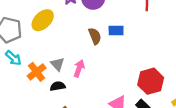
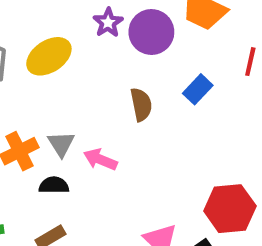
blue rectangle: (116, 30) -> (198, 89), moved, turned -56
pink arrow: (79, 68) -> (100, 159), turned -98

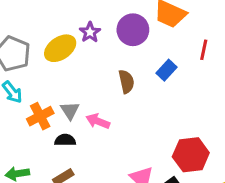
purple star: (108, 23) -> (90, 32), moved

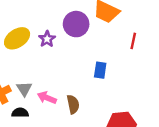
purple star: (90, 32) -> (47, 39), moved
blue rectangle: (167, 70) -> (100, 70), moved, turned -35
brown semicircle: (126, 82) -> (73, 104), moved

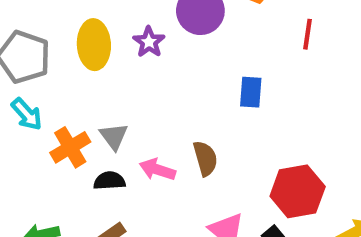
yellow ellipse: (17, 38) -> (94, 45), turned -55
pink arrow: (47, 98) -> (157, 170), moved

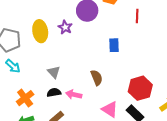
orange cross: (70, 147) -> (25, 98), moved
pink arrow: (157, 170) -> (74, 95), moved

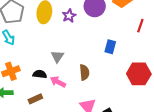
gray triangle: (54, 72) -> (57, 57), moved
red hexagon: (140, 88) -> (139, 74), moved

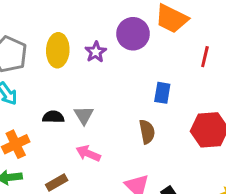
brown semicircle: (84, 72) -> (147, 132), moved
black semicircle: (40, 74) -> (53, 117), moved

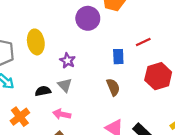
purple star: (96, 52) -> (68, 61), moved
red line: (205, 57) -> (143, 42), moved, turned 63
pink arrow: (88, 153) -> (62, 114), moved

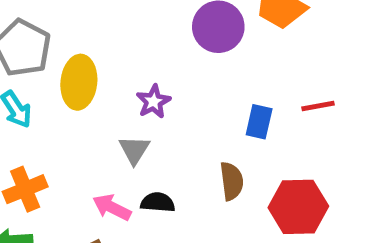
yellow ellipse: (36, 42) -> (79, 82), moved
red hexagon: (158, 76) -> (298, 207), moved
black semicircle: (43, 91) -> (158, 202), moved

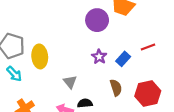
purple star: (153, 102) -> (99, 57), moved
blue rectangle: (259, 122) -> (123, 59), turned 40

